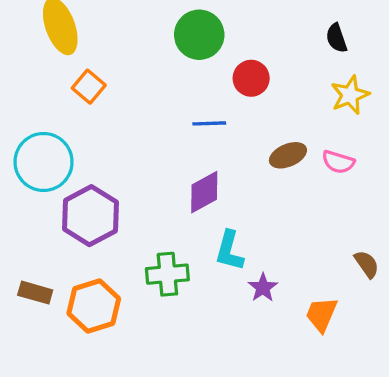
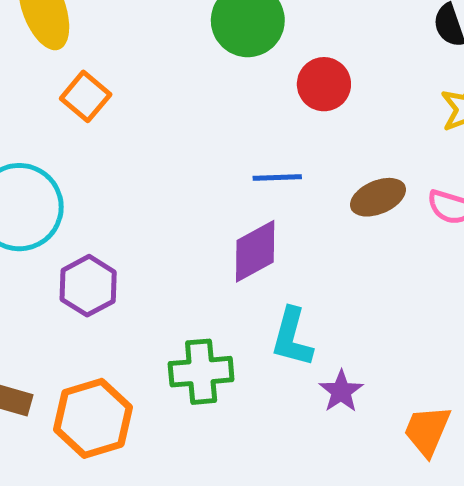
blue line: (209, 123) -> (277, 178), moved
purple hexagon: (90, 216) -> (88, 286), size x0.7

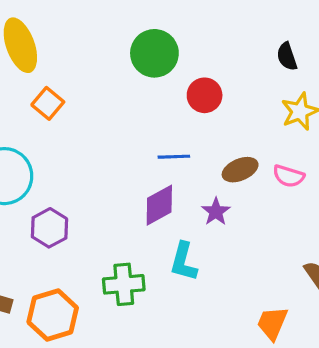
purple star: (341, 391) -> (216, 212), moved

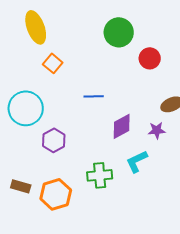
blue line: (174, 157) -> (94, 96), moved
purple star: (216, 212) -> (157, 130), turned 30
cyan L-shape: (184, 262) -> (137, 161), turned 50

